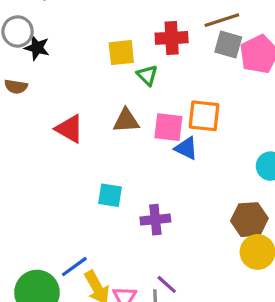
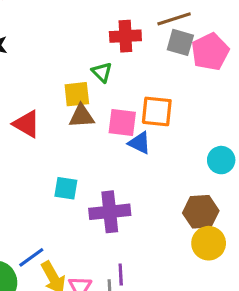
yellow square: (121, 53) -> (77, 94), moved
purple cross: (155, 220) -> (110, 212), size x1.4
purple line: (167, 284) -> (121, 275), turned 45

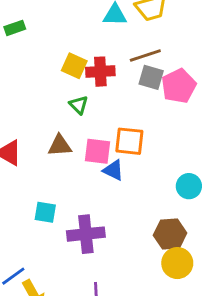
yellow square: (77, 94) -> (74, 66), moved, turned 30

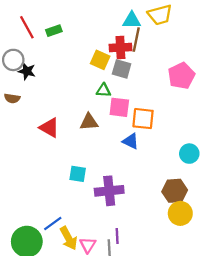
brown line: (145, 56) -> (136, 40), moved, turned -60
red cross: (100, 72) -> (120, 48), moved
gray square: (151, 77) -> (122, 69), moved
green triangle: (79, 105) -> (104, 90), turned -42
pink square: (97, 151) -> (119, 107), moved

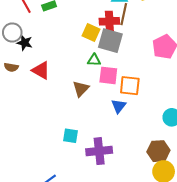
gray square: (122, 69) -> (110, 41), size x1.4
brown triangle: (89, 122) -> (81, 89), turned -42
red triangle: (49, 128) -> (41, 70), moved
blue triangle: (131, 141) -> (119, 106), turned 42

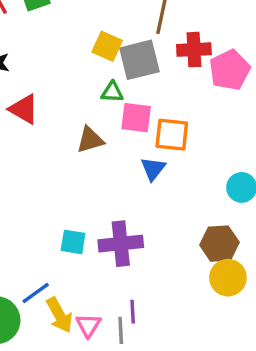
red cross: (109, 21) -> (194, 50), moved
gray square: (110, 41) -> (139, 60), turned -30
brown triangle: (81, 89) -> (90, 140), turned 30
cyan square: (71, 136) -> (73, 242), moved

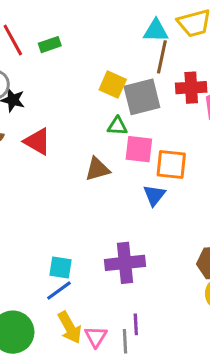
cyan square: (73, 242) -> (60, 268), moved
blue line: (36, 293) -> (59, 291), moved

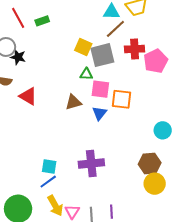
brown line: (162, 57) -> (115, 29), turned 35
red triangle: (37, 141) -> (28, 96), moved
blue triangle: (154, 195) -> (99, 113), moved
purple line: (136, 324) -> (111, 212), moved

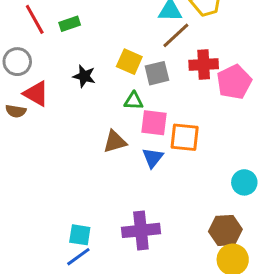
gray square: (102, 55) -> (157, 73), size x0.7
black star: (18, 57) -> (84, 76), moved
red triangle: (28, 96) -> (36, 94), moved

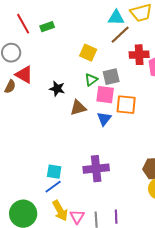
gray square: (157, 73) -> (111, 77), moved
black star: (84, 76) -> (57, 89), moved
green triangle: (134, 101) -> (91, 80), turned -40
brown semicircle: (16, 111) -> (10, 87), turned -72

